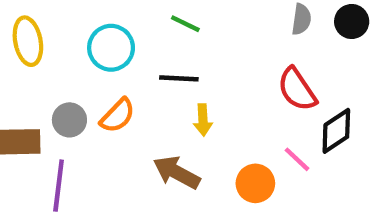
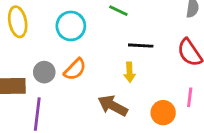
black line: (179, 78) -> (141, 46), moved
pink line: (297, 159) -> (190, 97), turned 54

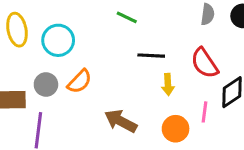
cyan circle: (71, 26) -> (58, 40), moved
yellow arrow: (130, 72) -> (168, 84), moved

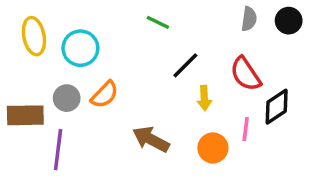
black line: (151, 56) -> (185, 65), turned -48

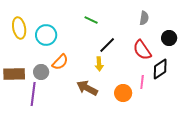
black circle: (289, 21) -> (169, 38), moved
gray circle: (67, 98) -> (41, 72), moved
yellow arrow: (204, 98) -> (99, 64), moved

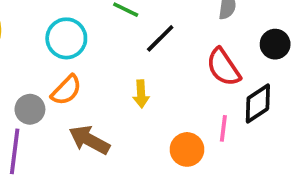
cyan circle: (46, 35) -> (66, 38), moved
black line: (107, 45) -> (160, 38), moved
brown arrow: (87, 88) -> (89, 140), moved

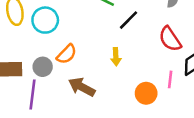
cyan circle: (66, 38) -> (45, 20), moved

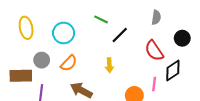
cyan circle: (45, 20) -> (64, 33), moved
gray circle: (43, 67) -> (42, 60), moved

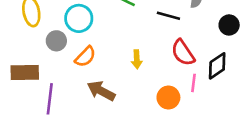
black line: (120, 35) -> (168, 16), moved, turned 60
red semicircle: (154, 51) -> (183, 53), moved
gray circle: (42, 60) -> (56, 41), moved

